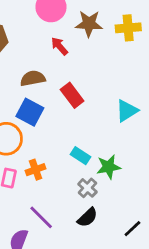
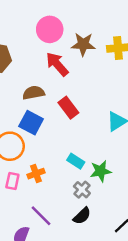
red arrow: (59, 46) -> (57, 64), size x1.5

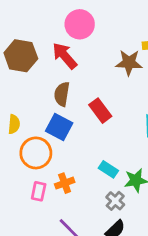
brown star: (83, 44) -> (129, 63), moved
red arrow: (57, 64) -> (65, 56), moved
brown semicircle: (34, 93) -> (62, 94), turned -70

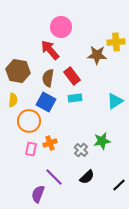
brown hexagon: (21, 56) -> (18, 71), moved
red rectangle: (100, 111) -> (72, 76), moved
cyan rectangle: (108, 169) -> (75, 98), moved, turned -40
gray cross: (115, 201) -> (81, 150), moved

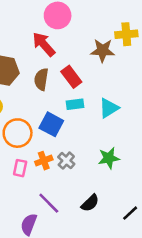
cyan triangle: (115, 101) -> (109, 108), moved
blue square: (46, 102) -> (51, 124), moved
gray cross: (81, 150) -> (66, 161), moved

